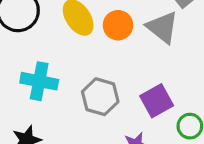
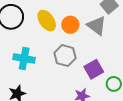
gray hexagon: (100, 97) -> (65, 56), moved

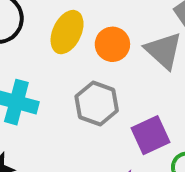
yellow ellipse: (47, 21) -> (67, 32), turned 55

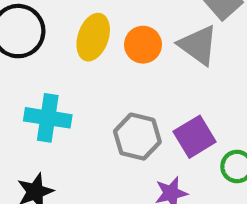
gray hexagon: (97, 103) -> (137, 137), moved

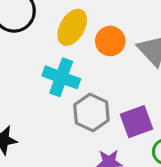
cyan cross: (48, 118) -> (61, 77), moved

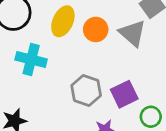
cyan cross: (61, 77) -> (31, 59), moved

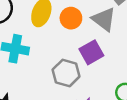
purple square: (124, 94) -> (91, 52), moved

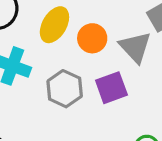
gray hexagon: (66, 73) -> (65, 89), moved

